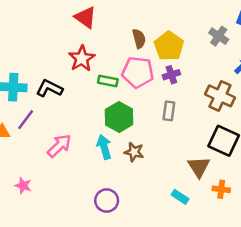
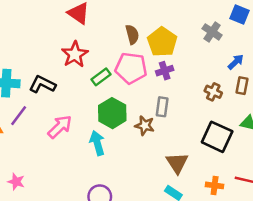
green rectangle: (108, 81) -> (101, 77), turned -48
brown cross: (220, 96) -> (213, 92), size x0.6
pink arrow: (59, 146) -> (60, 127), moved
brown star: (134, 152) -> (145, 126), moved
brown triangle: (199, 167) -> (177, 163), moved

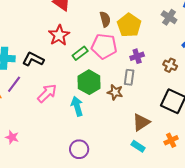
purple cross: (165, 71) -> (137, 56), moved
brown triangle: (177, 163) -> (141, 122), turned 30
orange cross: (215, 185) -> (171, 140), turned -32

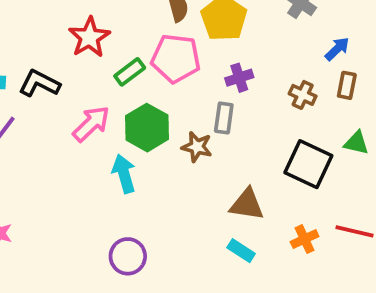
pink arrow: (47, 93) -> (91, 124), moved
brown triangle: (141, 122) -> (247, 204), turned 42

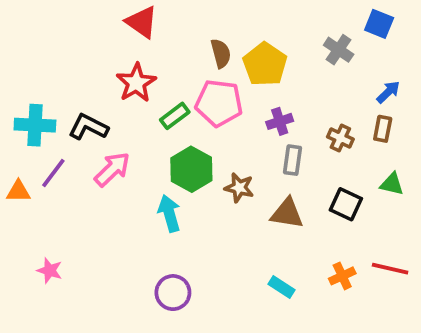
blue arrow: (337, 49) -> (388, 92), moved
gray rectangle: (224, 118) -> (293, 160), moved
pink arrow: (91, 124) -> (112, 169), moved
black square: (308, 164) -> (346, 204), size x0.7
brown triangle: (247, 204) -> (287, 213), moved

